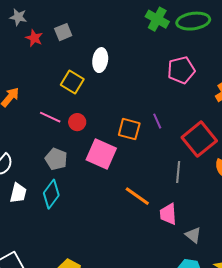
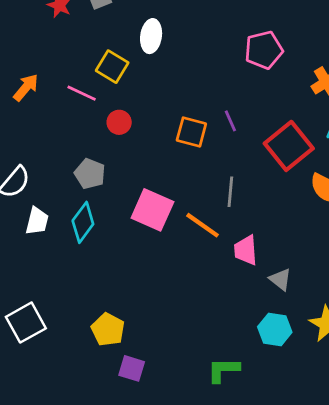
pink line: (50, 117) -> (82, 93), moved
pink square: (101, 154) -> (152, 210), moved
gray line: (178, 172) -> (230, 192), moved

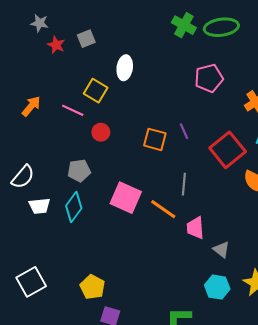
gray pentagon: (90, 174) -> (79, 171), turned -30
white trapezoid: (37, 221) -> (39, 206), turned 70

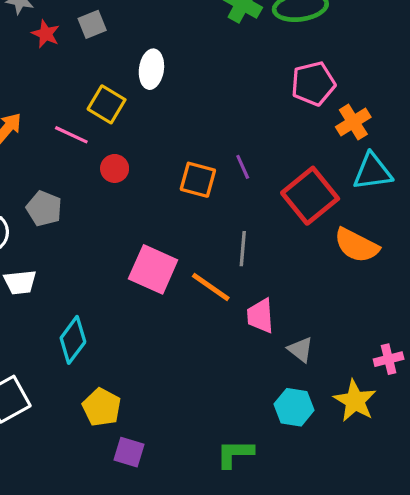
pink pentagon: (209, 78) -> (313, 84), moved
gray pentagon: (79, 171) -> (44, 209), moved, turned 30
cyan diamond: (74, 207) -> (73, 340), moved

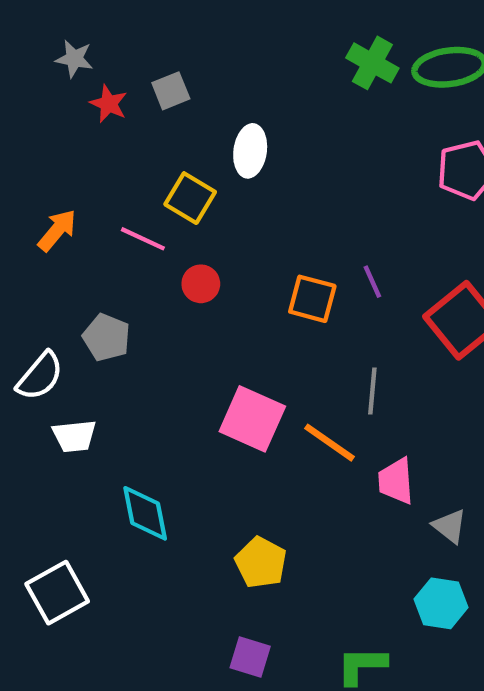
cyan diamond: (73, 340) -> (145, 513), turned -48
yellow pentagon: (102, 407) -> (261, 563), moved
purple square: (129, 452) -> (250, 657), moved

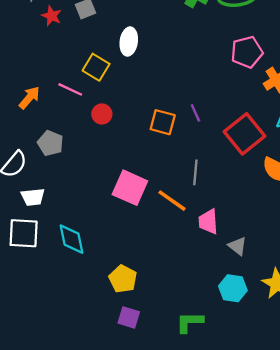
orange arrow: (57, 230) -> (29, 98), moved
yellow pentagon: (261, 563) -> (123, 279), moved
white square: (57, 593) -> (24, 233), moved, turned 32

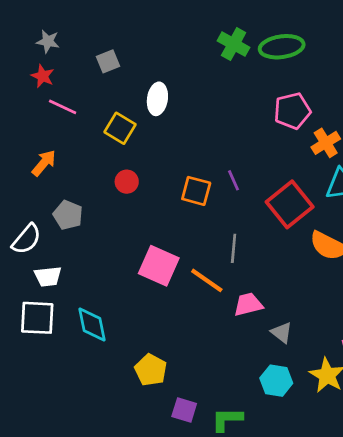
red star: (52, 16) -> (43, 76), moved
pink line: (70, 89) -> (63, 107), moved
pink trapezoid: (208, 222) -> (248, 304), turned 80
purple square: (129, 317) -> (184, 410), moved

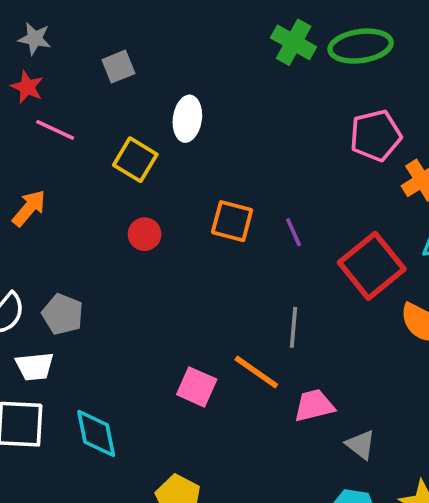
orange square: (196, 191) -> (232, 221), moved
gray pentagon: (68, 215) -> (63, 314), moved
pink square: (159, 266) -> (197, 387), moved, size x0.7

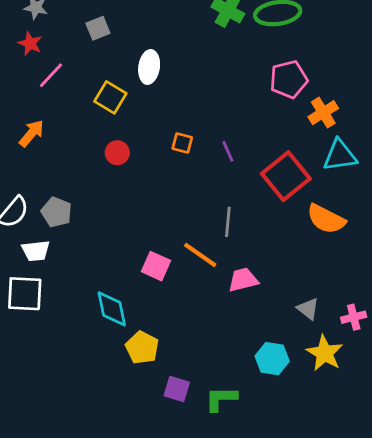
pink line: (55, 130) -> (51, 75), turned -72
orange square: (232, 221) -> (182, 143), size x0.7
cyan diamond: (96, 433) -> (112, 309), moved
gray triangle: (361, 445) -> (308, 309), moved

